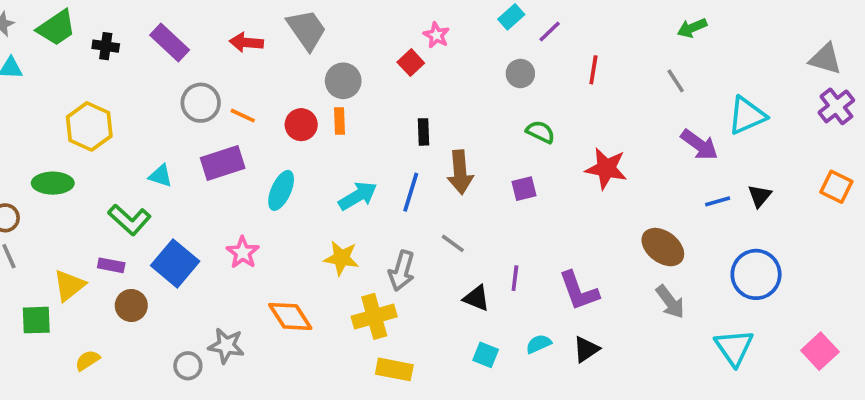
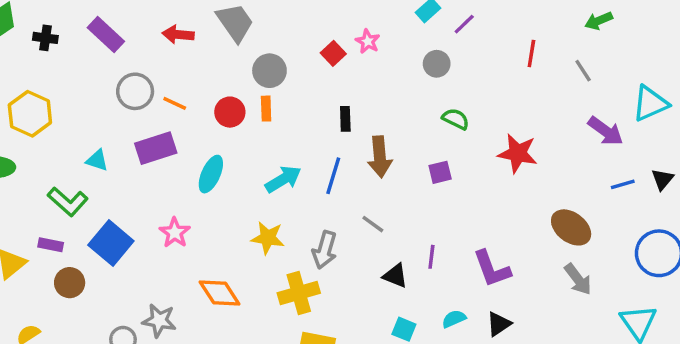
pink star: (436, 35) -> (368, 41), moved
red line: (593, 70) -> (531, 53), moved

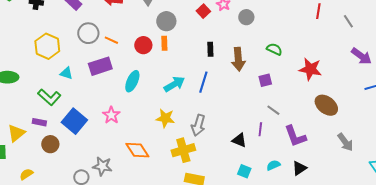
gray circle: (437, 64) -> (246, 17), moved
yellow hexagon: (30, 114) -> (47, 46), moved
brown arrow: (380, 157) -> (238, 59), moved
gray line: (373, 224) -> (273, 110), moved
brown ellipse: (571, 227) -> (326, 105), moved

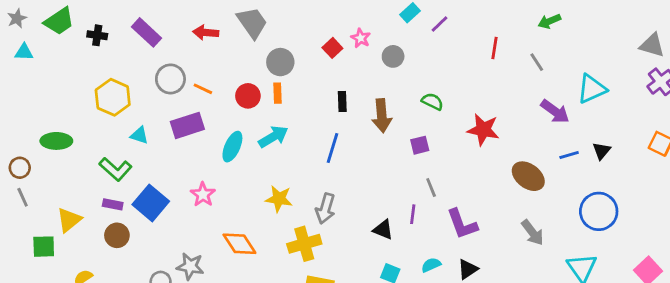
cyan arrow: (174, 84) -> (273, 137), moved
brown ellipse: (326, 105) -> (528, 176), moved
gray line: (273, 110) -> (431, 187), turned 32
purple rectangle: (39, 122) -> (113, 204), moved

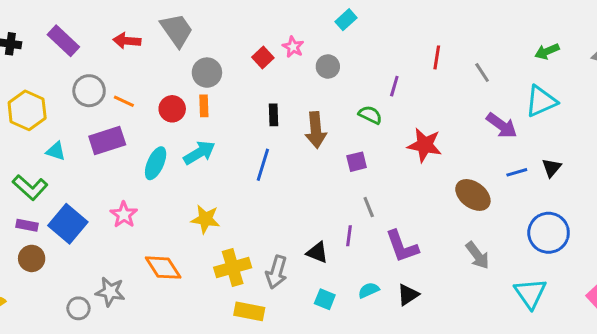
green arrow: (549, 21) -> (547, 51), moved
purple line: (440, 24) -> (394, 86), moved, turned -30
gray arrow: (325, 209) -> (276, 272), moved

